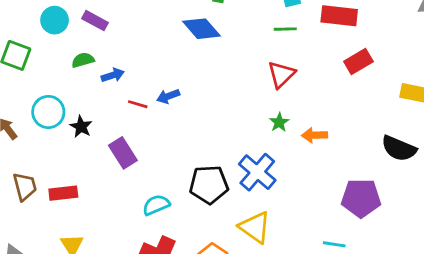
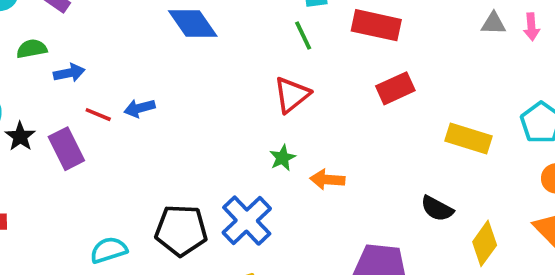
green line: (285, 29) -> (303, 35), turned 60
black semicircle: (399, 148) -> (437, 209), size x0.7
purple rectangle: (123, 153) -> (66, 149), moved

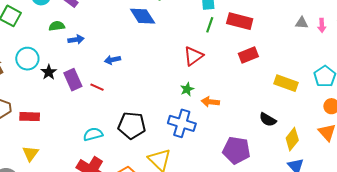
green line: (303, 35) -> (210, 25), moved, turned 42
red line: (98, 115) -> (97, 87), moved
blue cross: (247, 221) -> (182, 123), moved, turned -32

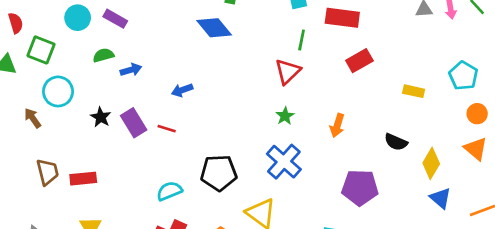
green line: (210, 25) -> (302, 40), moved
cyan circle: (27, 59) -> (58, 91), moved
yellow rectangle: (286, 83) -> (414, 91), size x0.7
orange arrow: (210, 102) -> (337, 125), moved, turned -72
blue cross: (182, 123) -> (284, 162), turned 32

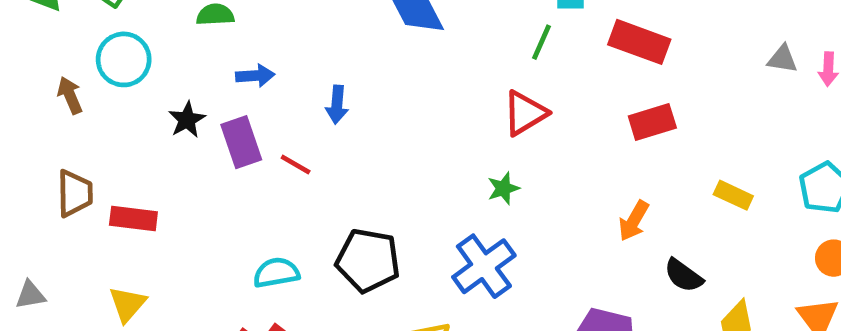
green line: (302, 40) -> (542, 42), moved
blue arrow: (131, 70) -> (255, 76), moved
blue arrow: (182, 90) -> (337, 105), turned -78
orange arrow: (337, 125) -> (634, 221), moved

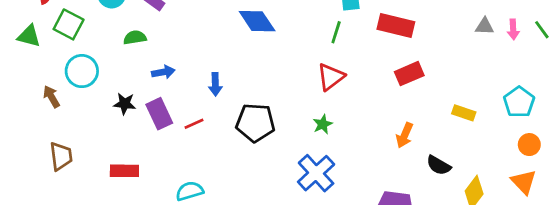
black star: (187, 120) -> (125, 104), turned -30
red line: (296, 165) -> (194, 124), turned -48
red rectangle: (133, 218) -> (124, 171), moved
black pentagon: (368, 260) -> (255, 123), moved

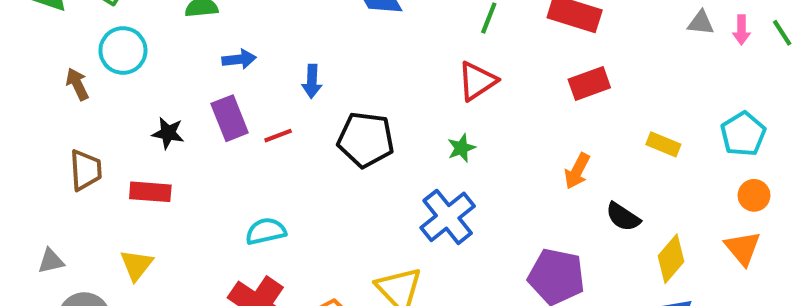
black star: (125, 104) -> (168, 133), moved
red rectangle: (124, 171) -> (150, 192), moved

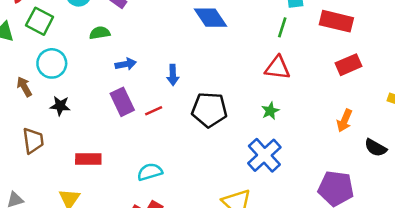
red triangle: (477, 81) -> (277, 68), turned 44
black star: (168, 133) -> (60, 106), moved
red rectangle: (150, 192) -> (88, 159), moved

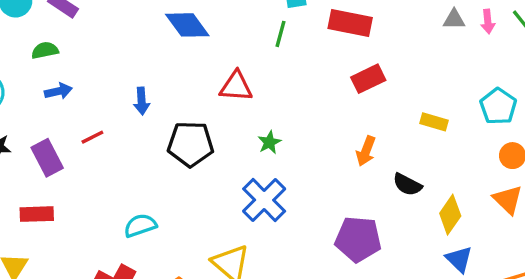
blue arrow: (126, 64) -> (58, 91), moved
red triangle: (277, 68) -> (236, 86), moved
purple rectangle: (122, 102) -> (47, 158), moved
red line: (154, 111) -> (92, 137), moved
cyan semicircle: (150, 172) -> (140, 226), moved

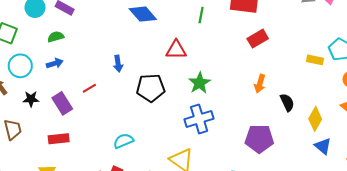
blue arrow: (58, 91) -> (55, 63), moved
yellow rectangle: (434, 122) -> (315, 60), moved
green star: (269, 142) -> (199, 83), size x1.5
black semicircle: (407, 185) -> (287, 102), turned -138
blue cross: (264, 200) -> (199, 119), turned 32

